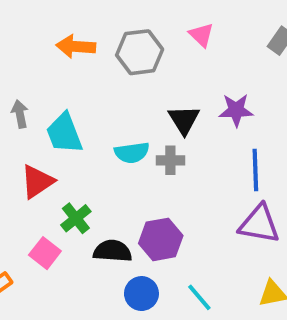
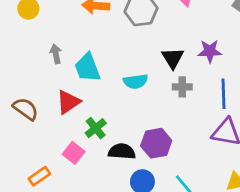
gray cross: (170, 160) -> (182, 87), moved

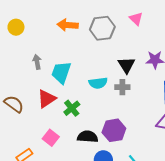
cyan trapezoid: (87, 68) -> (61, 72), turned 40
gray cross: (182, 87) -> (122, 87), moved
green cross: (96, 128) -> (72, 108), moved

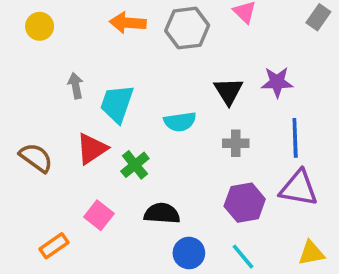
gray cross: (122, 87) -> (236, 143), moved
purple hexagon: (114, 130) -> (245, 203), moved

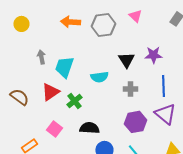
purple triangle: (299, 188) -> (165, 114), turned 30

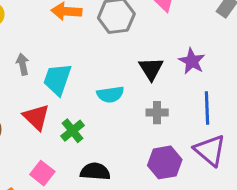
purple star: (153, 55) -> (192, 61), turned 30
red triangle: (50, 92) -> (36, 117), turned -42

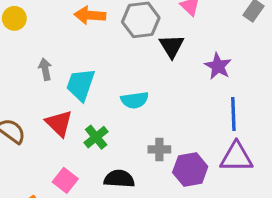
black triangle: (151, 69) -> (172, 46), moved
gray cross: (157, 113) -> (159, 149), moved
purple triangle: (210, 150) -> (236, 157), turned -40

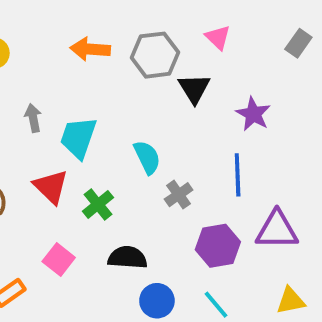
cyan semicircle: (135, 100) -> (147, 157), turned -108
blue line: (233, 114) -> (238, 175), moved
gray cross: (159, 149) -> (179, 195), moved, turned -35

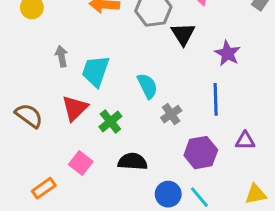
red triangle: (51, 187) -> (75, 108), turned 32
purple triangle: (277, 230) -> (245, 141), size x0.6
blue circle: (157, 301) -> (168, 194), moved

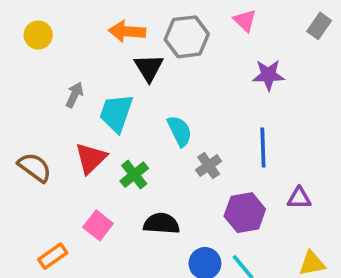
black triangle: (183, 34) -> (149, 68), moved
purple star: (227, 53) -> (268, 75), moved, turned -30
gray arrow: (61, 56) -> (74, 95), turned 36

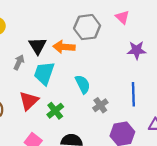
orange arrow: (127, 31) -> (64, 47), moved
black triangle: (149, 68) -> (38, 46), moved

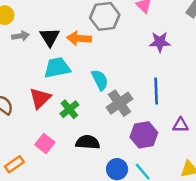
gray arrow: (19, 62) -> (20, 36), moved, turned 56
cyan trapezoid: (44, 73) -> (57, 68), turned 60
gray cross: (100, 105) -> (119, 103), size x1.5

